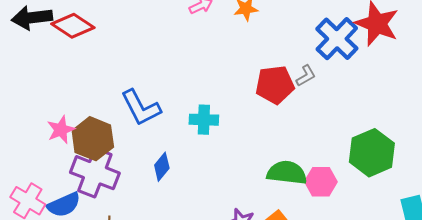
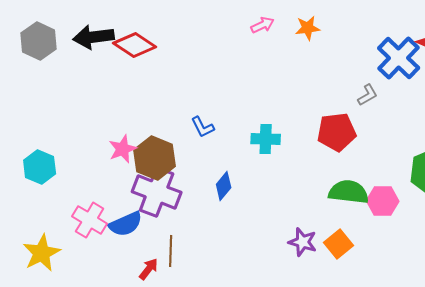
red pentagon: (275, 85) -> (337, 132), moved
blue L-shape: (141, 108) -> (203, 127), size x0.6

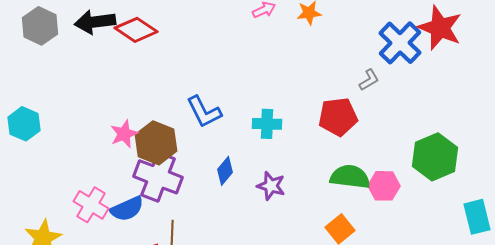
blue L-shape: (203, 127) -> (204, 112), size x1.5
cyan hexagon: (40, 167) -> (24, 124), moved
purple star: (303, 242) -> (271, 186), moved

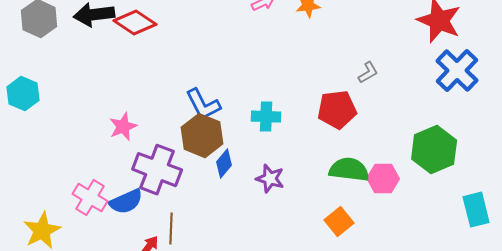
blue cross: (400, 43) -> (457, 71), moved
cyan hexagon: (24, 124) -> (23, 94), moved
brown hexagon: (156, 143) -> (202, 136), moved

